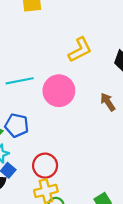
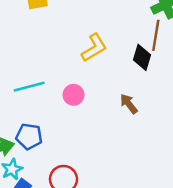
pink circle: (59, 91) -> (74, 95), size x0.6

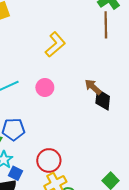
black diamond: (142, 57) -> (103, 100), moved

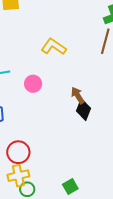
yellow L-shape: (55, 45) -> (54, 47), turned -120

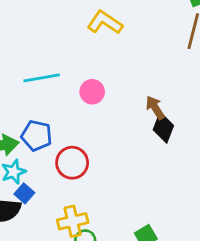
yellow L-shape: (54, 47) -> (105, 22), moved
red circle: (18, 152) -> (72, 163), moved

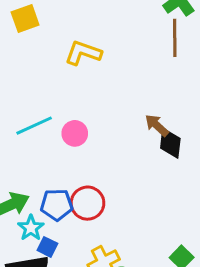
pink circle: (92, 92) -> (75, 133), moved
blue pentagon: (37, 136) -> (57, 205), moved

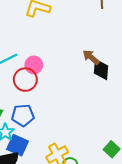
red circle: (88, 203) -> (25, 80), moved
blue square: (47, 247) -> (17, 145), size x1.5

